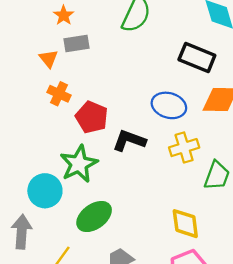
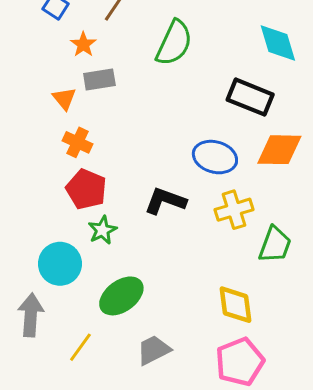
red pentagon: (92, 117) -> (86, 189), moved
green star: (79, 164) -> (102, 230), size x0.6

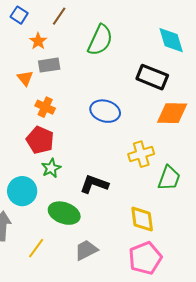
orange cross: (78, 142) -> (45, 107), moved
blue ellipse: (215, 157) -> (105, 111), moved
black L-shape: (165, 201) -> (94, 184), moved
green ellipse: (121, 296) -> (64, 213), turned 56

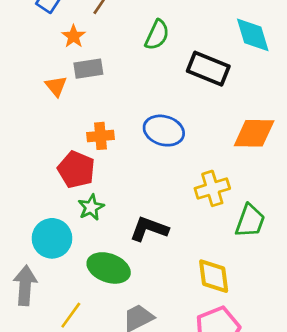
green semicircle: (100, 40) -> (157, 35), size x0.7
black rectangle: (152, 77) -> (208, 69), moved
orange cross: (45, 107) -> (100, 136), moved, turned -30

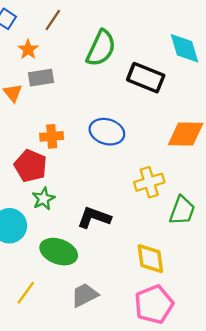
green semicircle: (157, 35) -> (101, 48), size x1.4

